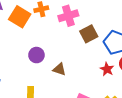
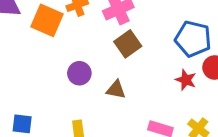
brown square: (89, 34) -> (128, 44), moved

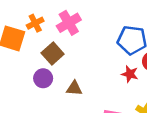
brown square: (128, 44) -> (53, 53), moved

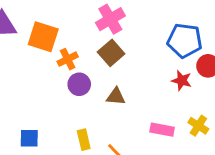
orange cross: (35, 23) -> (68, 59), moved
brown square: (53, 53) -> (111, 53), moved

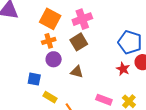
orange square: (43, 37) -> (50, 19), moved
blue square: (29, 138) -> (34, 79), moved
yellow rectangle: (84, 140) -> (50, 97), turned -56

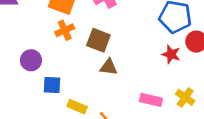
brown square: (79, 42) -> (98, 40), moved, turned -30
purple circle: (54, 59) -> (31, 60), moved

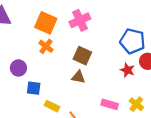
orange cross: (65, 30) -> (46, 46), turned -32
brown square: (98, 40) -> (82, 56), moved

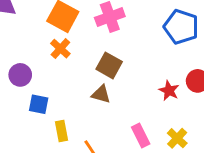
blue pentagon: (132, 41) -> (181, 27), moved
pink rectangle: (110, 104) -> (141, 135), turned 42
yellow rectangle: (52, 106) -> (62, 131), turned 48

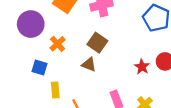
orange cross: (60, 49) -> (58, 44), moved
purple circle: (20, 75) -> (31, 24), moved, size x1.5

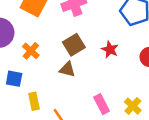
brown square: (97, 43) -> (74, 45), turned 30
red star: (142, 67) -> (110, 49), moved

